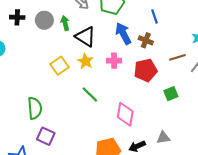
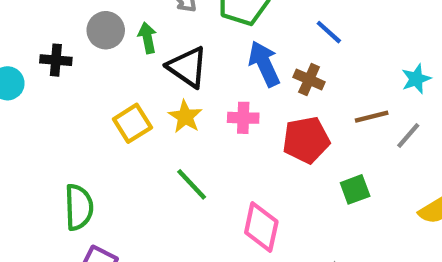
blue line: (155, 16) -> (329, 32), turned -32
black cross: (17, 17) -> (56, 60), moved

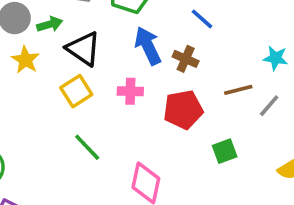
green arrow: (147, 38) -> (50, 24), turned 85
cyan star: (416, 79) -> (276, 58), turned 30
yellow star: (185, 117) -> (25, 60), moved
yellow square: (132, 123) -> (76, 91), moved

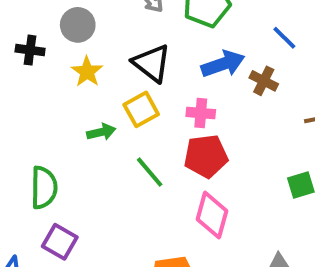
green arrow: (50, 24) -> (101, 132), moved
blue arrow: (148, 46) -> (223, 64), turned 93
red pentagon: (183, 110) -> (206, 156), moved

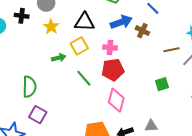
black triangle: (152, 63) -> (84, 22), turned -35

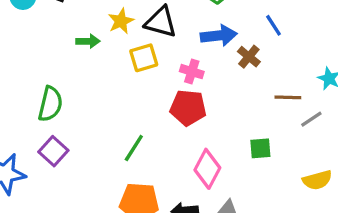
yellow star: (51, 27) -> (121, 21), moved
green arrow: (59, 58) -> (88, 41), moved
green line: (84, 78) -> (134, 148), moved, turned 60
pink diamond: (116, 100) -> (207, 169), moved

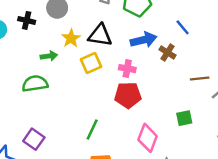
green semicircle: (50, 104) -> (35, 84), moved, turned -105

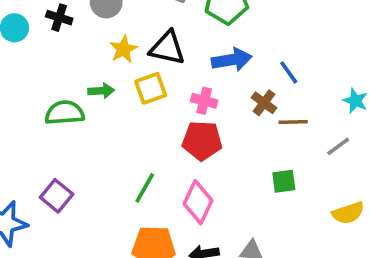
blue line: (183, 27) -> (289, 72), moved
brown cross: (167, 52) -> (264, 103), moved
green arrow: (49, 56) -> (101, 91), moved
brown line: (200, 79) -> (293, 122), moved
pink diamond: (148, 138) -> (198, 202), moved

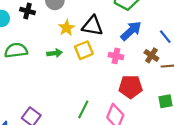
blue arrow: (232, 60) -> (131, 31), turned -30
green semicircle: (65, 113) -> (16, 50), moved
red pentagon: (202, 141) -> (131, 87), moved

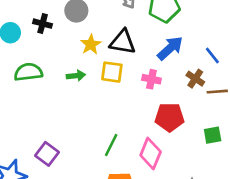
yellow square: (84, 50) -> (112, 72), turned 30

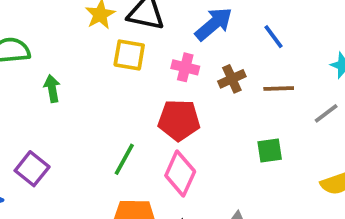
green arrow: (76, 76) -> (52, 89), moved, turned -96
brown cross: (195, 79) -> (232, 79), moved, turned 30
red pentagon: (170, 117) -> (179, 120), moved

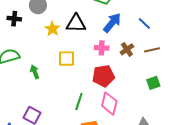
yellow square: (129, 55) -> (67, 59), moved

